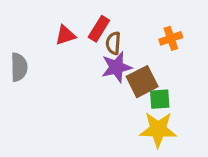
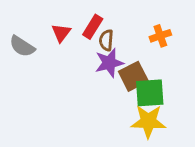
red triangle: (65, 35) -> (61, 33), turned -35
gray semicircle: (19, 67) -> (22, 46), moved, turned 124
green square: (160, 99) -> (150, 93), size x1.5

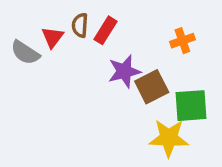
red triangle: (61, 33) -> (53, 37), moved
brown semicircle: (106, 40) -> (80, 25), moved
green square: (150, 93) -> (191, 106), moved

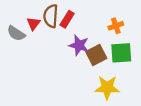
brown semicircle: (80, 25) -> (51, 16), size x1.5
purple star: (124, 71) -> (79, 45), turned 30
green square: (191, 106) -> (121, 53), moved

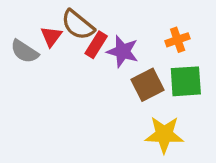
brown semicircle: (51, 16) -> (78, 25), turned -55
red rectangle: (67, 19) -> (96, 45), moved
purple star: (79, 45) -> (123, 51), moved

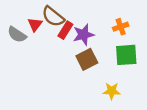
purple star: (123, 51) -> (83, 35), turned -30
brown square: (148, 85) -> (87, 59), moved
yellow star: (164, 135) -> (112, 91), size x0.7

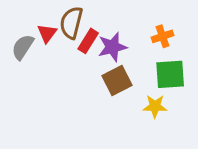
brown semicircle: (53, 17) -> (71, 23), turned 65
gray semicircle: (17, 35) -> (23, 47), turned 90
yellow star: (112, 91) -> (155, 106), moved

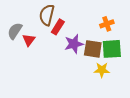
red triangle: (47, 33) -> (29, 40), moved
purple star: (112, 47) -> (74, 44), moved
brown square: (117, 80) -> (93, 49), moved, turned 36

